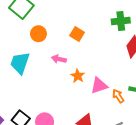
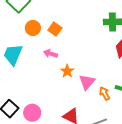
orange square: (77, 34) -> (55, 29), moved
pink triangle: (99, 85) -> (87, 82), turned -36

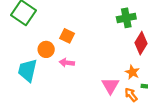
orange circle: (33, 28) -> (46, 49), moved
orange star: (67, 71) -> (132, 72), moved

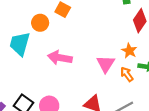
pink arrow: (67, 63) -> (60, 58), moved, size x1.5

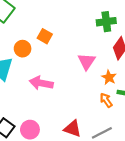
pink triangle: (106, 64) -> (87, 61), moved

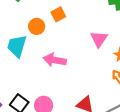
orange square: (45, 36) -> (58, 14), turned 32

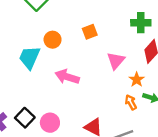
orange square: (58, 14) -> (90, 32), moved

